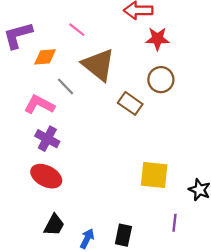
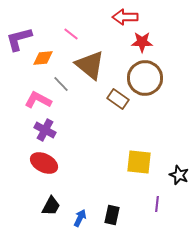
brown circle: (161, 80) -> (145, 78), size x1.5

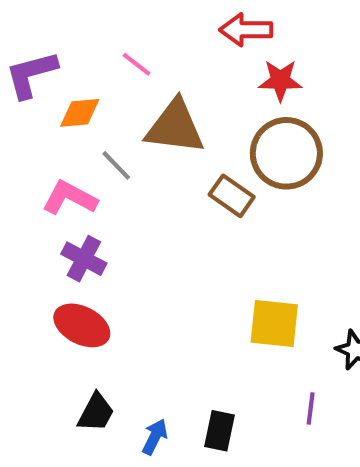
brown triangle: (90, 65) -> (175, 127), turned -32

